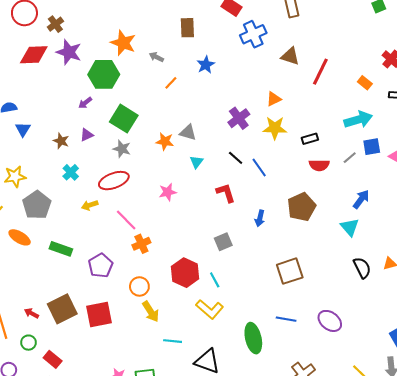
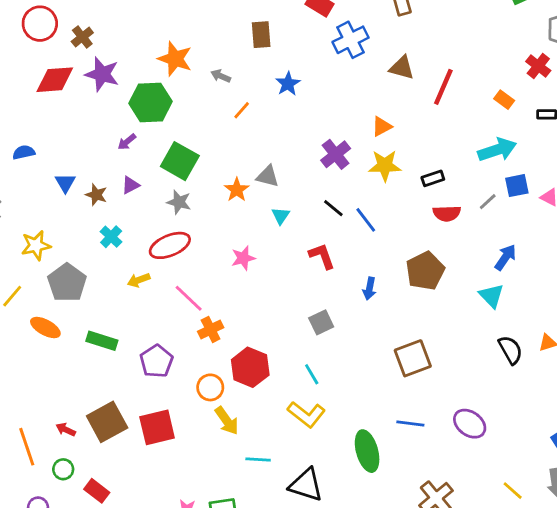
blue triangle: (23, 129) -> (65, 183), moved
orange star: (165, 141) -> (237, 190), turned 30
red hexagon: (185, 273) -> (250, 367), moved

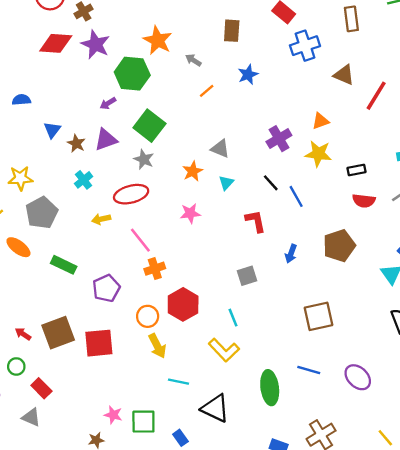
purple triangle: (130, 185) -> (106, 140), size x1.5
orange star: (237, 190) -> (193, 171), moved

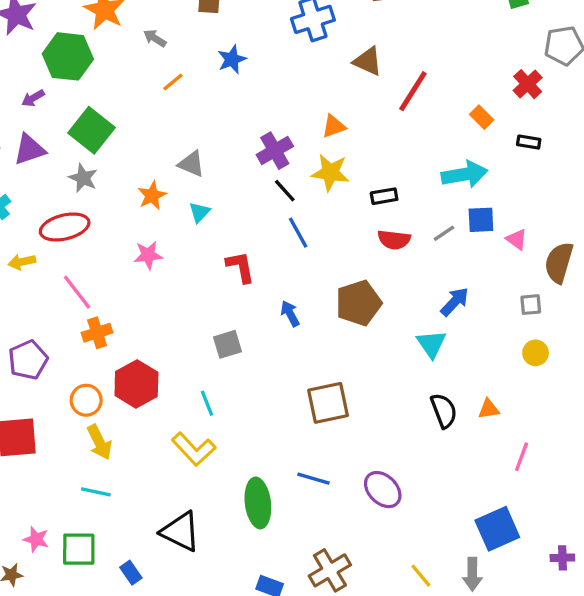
black line: (271, 183) -> (285, 191), moved
blue arrow: (291, 254) -> (290, 314), turned 132
cyan line: (179, 382) -> (96, 492), moved

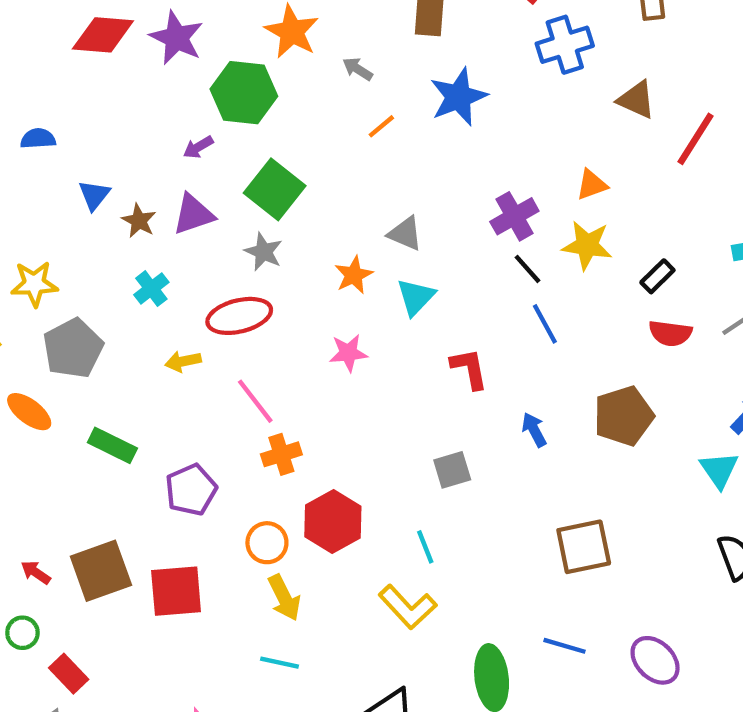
blue star: (232, 59) -> (458, 97), size x1.5
black rectangle: (384, 196) -> (657, 276), turned -35
cyan triangle: (199, 212) -> (416, 297), size x1.4

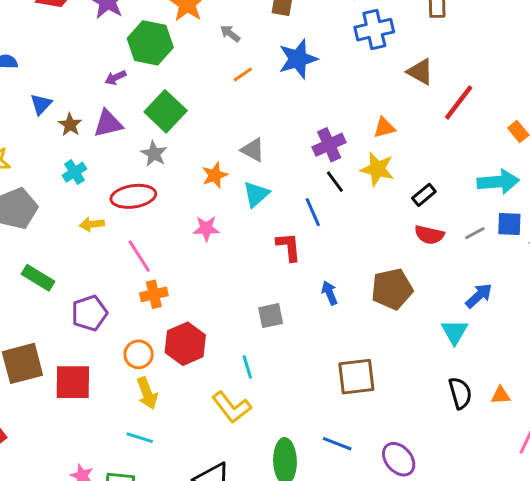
blue line: (545, 324) -> (313, 212), moved

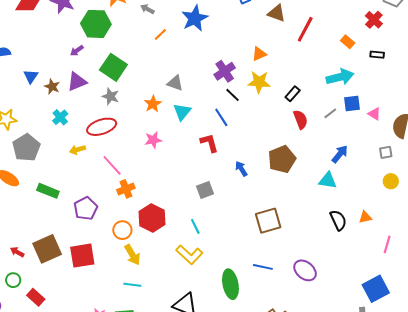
red semicircle: (429, 235) -> (300, 119), turned -114
cyan triangle: (455, 332) -> (328, 181), turned -42

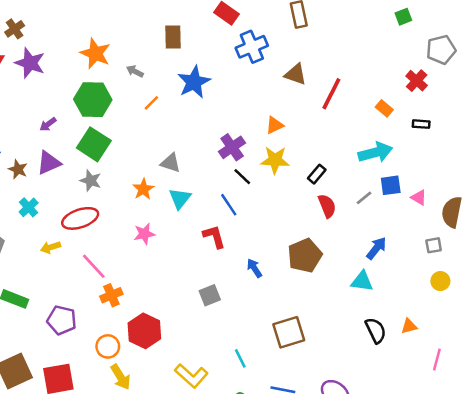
green hexagon: (96, 24) -> (93, 100), moved
purple pentagon: (86, 208) -> (62, 320), turned -30
cyan line: (195, 226) -> (240, 358), moved

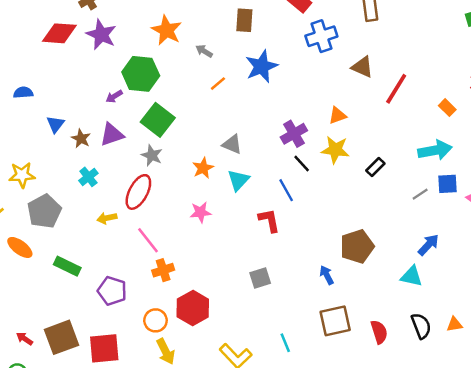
green hexagon: (93, 100) -> (141, 74), moved
red semicircle: (327, 206) -> (379, 332), moved
red ellipse: (80, 218) -> (138, 192), turned -48
blue arrow: (254, 268) -> (327, 275), moved

